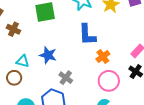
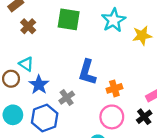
blue L-shape: (87, 35) -> (87, 72), moved
blue star: (48, 55) -> (39, 85), moved

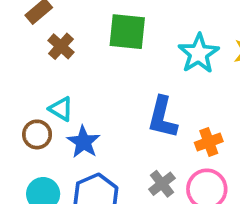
cyan star: (114, 20) -> (199, 53), moved
gray cross: (67, 98) -> (162, 184), moved

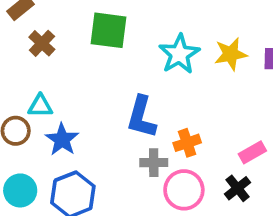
cyan triangle: (61, 109) -> (40, 106), turned -32
gray cross: (162, 184) -> (154, 163), moved, turned 36

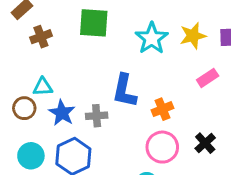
brown cross: (42, 43) -> (41, 37), turned 30
pink rectangle: (252, 152) -> (208, 78), moved
gray cross: (154, 163) -> (97, 116), moved

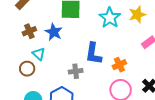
brown cross: (41, 37) -> (29, 31), moved
cyan triangle: (43, 87) -> (39, 54), turned 48
blue star: (62, 113) -> (54, 32), moved

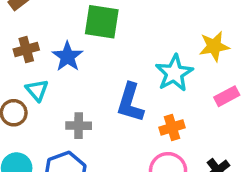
cyan star: (110, 18) -> (174, 73), moved
gray cross: (76, 71) -> (79, 126), moved

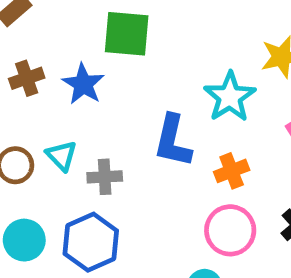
cyan triangle: (37, 90) -> (62, 156), moved

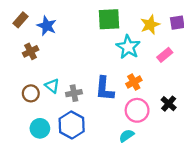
green square: (127, 34) -> (109, 19), moved
blue star: (83, 84) -> (47, 26), moved
blue L-shape: (173, 141) -> (105, 89), moved

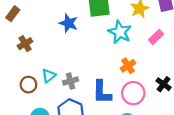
blue star: (47, 26) -> (69, 23), moved
cyan triangle: (52, 86) -> (49, 76), turned 48
blue L-shape: (105, 89) -> (102, 92), moved

